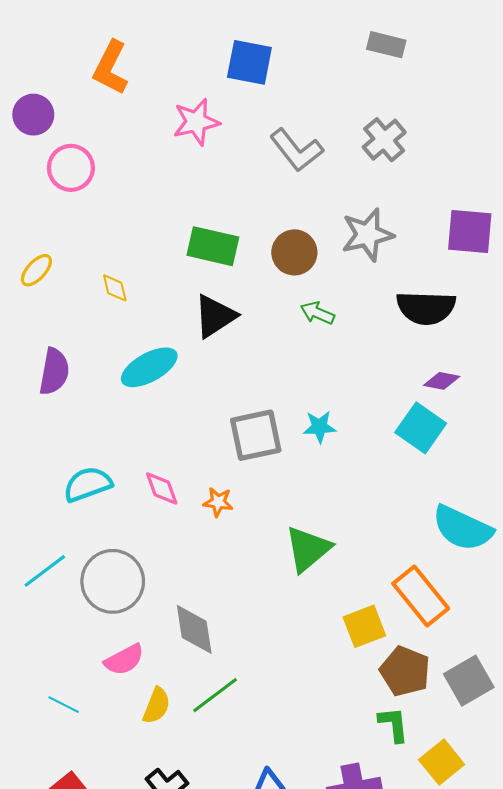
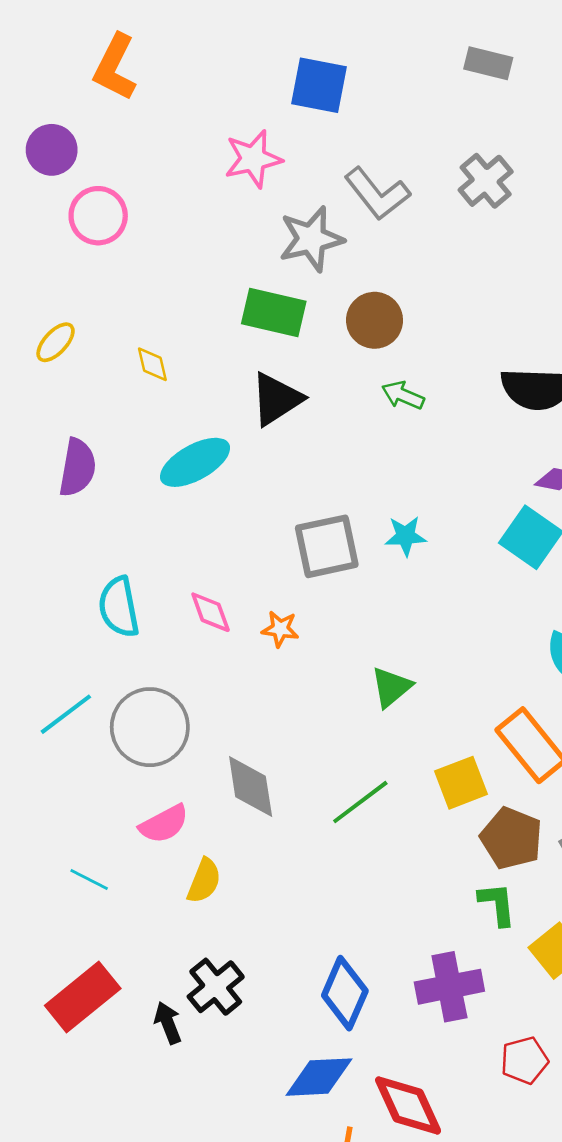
orange L-shape: (111, 68) -> (115, 67), moved
gray star: (367, 235) -> (311, 239), moved
cyan semicircle: (88, 484) -> (119, 607), turned -81
green triangle: (308, 549) -> (391, 687), size x0.7
green line: (215, 695) -> (360, 802), moved

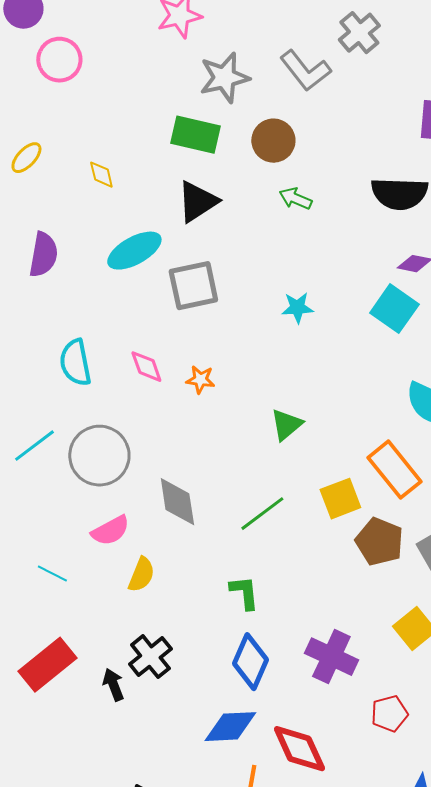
gray L-shape: (377, 194) -> (305, 71), moved
gray square: (327, 546) -> (193, 286), moved
green L-shape: (497, 904) -> (244, 593), moved
purple cross: (449, 987) -> (331, 657), turned 36

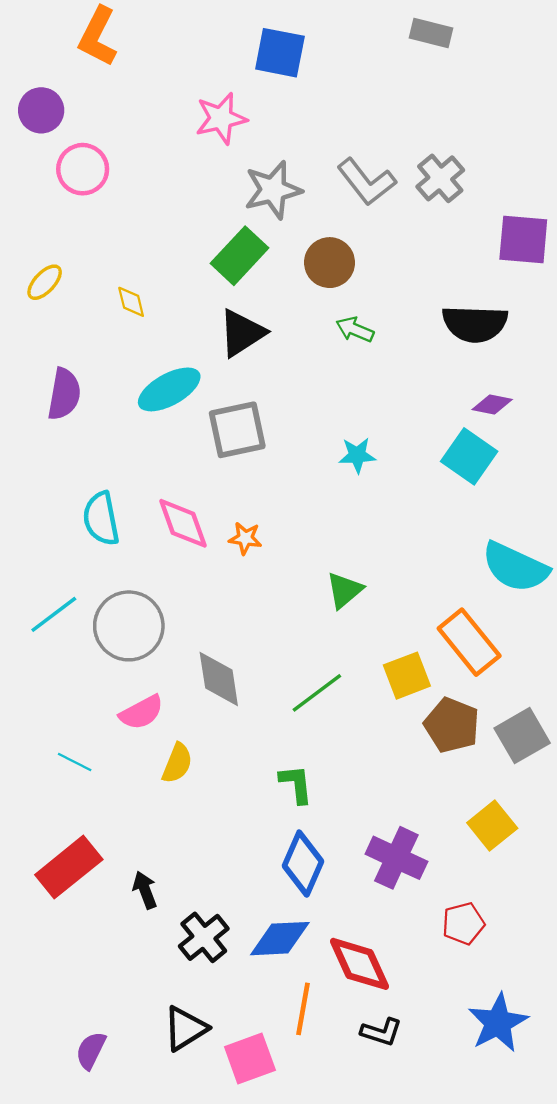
gray cross: (359, 33) -> (440, 178), moved
green rectangle: (195, 135) -> (240, 256), turned -60
pink diamond: (146, 367) -> (183, 523), size x1.4
black cross: (150, 657) -> (204, 937), moved

